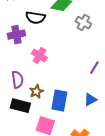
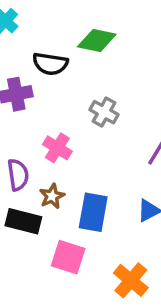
gray cross: (83, 23) -> (104, 112), moved
pink cross: (39, 56) -> (57, 148), moved

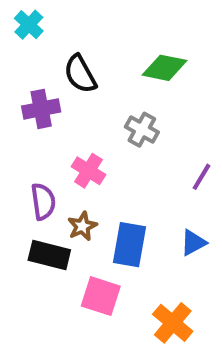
green diamond: (97, 40) -> (165, 68), moved
black semicircle: (50, 64) -> (80, 74), turned 52

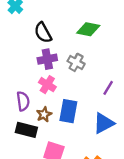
purple cross: (41, 109) -> (47, 59), moved
blue triangle: (193, 243) -> (104, 123), size x1.5
blue rectangle: (130, 245) -> (68, 111), moved

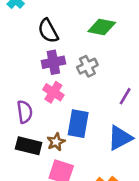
gray cross: (76, 62) -> (87, 66), turned 35
brown star: (44, 114) -> (56, 142), moved

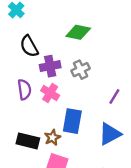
green diamond: (102, 27) -> (78, 32), moved
black semicircle: (48, 31) -> (29, 46), moved
purple semicircle: (25, 112) -> (24, 90), moved

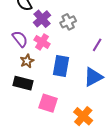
purple cross: (50, 66) -> (42, 19), turned -30
purple semicircle: (24, 90) -> (20, 39), turned -30
brown star: (52, 137) -> (27, 61), moved

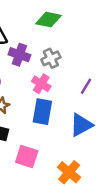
purple cross: (42, 19) -> (19, 55), turned -30
pink cross: (42, 42) -> (41, 84), moved

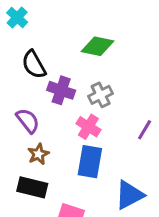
blue triangle: (81, 125) -> (129, 195), moved

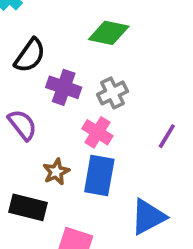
black semicircle: (34, 65) -> (30, 55), turned -116
brown star: (38, 154) -> (56, 172), moved

